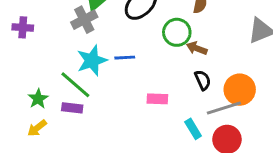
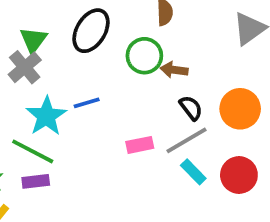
gray line: (224, 108) -> (187, 140), moved

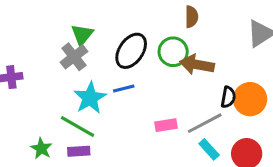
black ellipse: (91, 31) -> (131, 51), moved
brown arrow: (174, 70) -> (197, 65), size x1.5
black semicircle: (191, 108) -> (228, 97), moved, turned 45

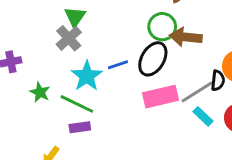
black ellipse: (131, 51) -> (153, 59), moved
black semicircle: (228, 97) -> (218, 80), moved
pink rectangle: (166, 125) -> (160, 97), size x1.6
green star: (41, 149) -> (40, 92), moved

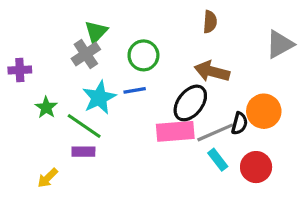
green circle: (162, 27) -> (143, 55), moved
black ellipse: (153, 59) -> (190, 103), moved

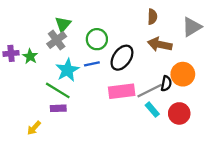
brown semicircle: (210, 22) -> (152, 17), moved
brown arrow: (212, 71) -> (160, 44), moved
black ellipse: (190, 103) -> (122, 58), moved
green star: (46, 107) -> (30, 56), moved

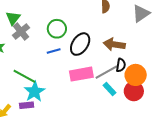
green triangle: (63, 24) -> (13, 18), moved
brown arrow: (160, 44) -> (114, 44), moved
cyan star: (67, 70) -> (35, 92), moved
orange circle: (183, 74) -> (136, 75), moved
purple rectangle: (58, 108) -> (27, 105), moved

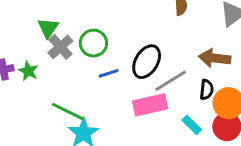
green circle: (57, 29) -> (93, 43), moved
brown arrow: (114, 44) -> (215, 58), moved
gray line: (106, 72) -> (171, 81), moved

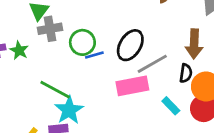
green circle: (93, 43) -> (82, 42), moved
gray cross: (60, 47) -> (50, 29), turned 30
brown arrow: (215, 58) -> (194, 44), turned -96

